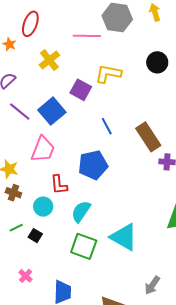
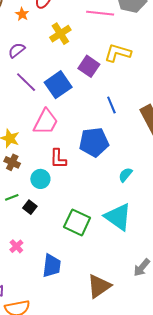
cyan semicircle: (81, 212) -> (125, 175), moved, size x0.7

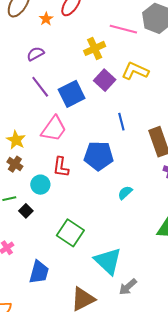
yellow cross: (60, 34) -> (95, 48), moved
cyan triangle: (118, 217) -> (108, 261), moved

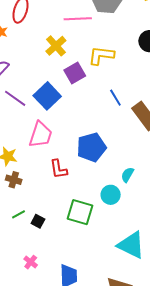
purple square: (105, 80) -> (75, 73), turned 35
blue line: (121, 122) -> (115, 98), moved
cyan circle: (40, 185) -> (111, 195), moved
green square: (70, 233) -> (80, 212), moved

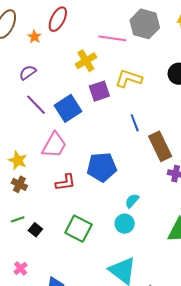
red L-shape: (59, 169) -> (65, 182), turned -100
cyan circle: (111, 195) -> (125, 224), moved

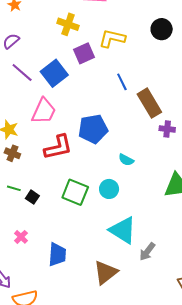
yellow cross: (86, 61) -> (68, 24), turned -35
red L-shape: (65, 182) -> (58, 147), size x1.4
cyan semicircle: (132, 201) -> (126, 160), turned -98
green line: (18, 219) -> (14, 188), turned 40
cyan circle: (125, 224) -> (109, 189), moved

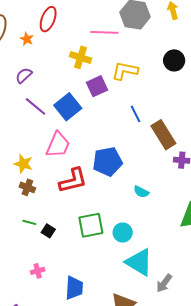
cyan circle: (109, 189) -> (123, 233), moved
green square: (75, 192) -> (91, 225), turned -32
pink cross: (21, 237) -> (38, 271), turned 32

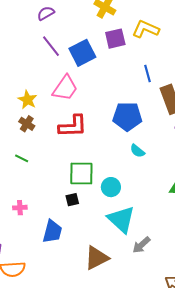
blue pentagon: (107, 162) -> (127, 116), moved
black square: (48, 231) -> (72, 200), moved, turned 32

